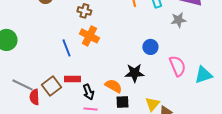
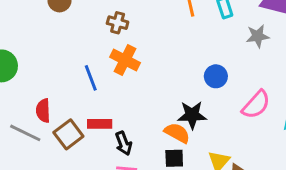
pink semicircle: (177, 66) -> (256, 105), turned 65
orange semicircle: (113, 86) -> (177, 133), moved
red semicircle: (34, 97) -> (43, 111), moved

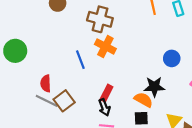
brown cross: (118, 23) -> (100, 19), size x1.6
red rectangle: (100, 124) -> (106, 93), moved, turned -63
gray line: (25, 133) -> (47, 101), moved

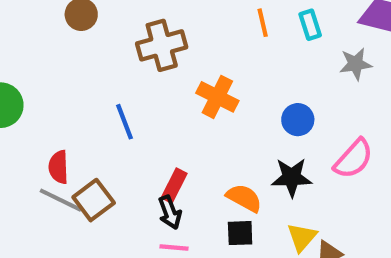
brown cross: (100, 19) -> (162, 45), turned -30
orange cross: (105, 46) -> (217, 97), moved
black star: (154, 87) -> (292, 177), moved

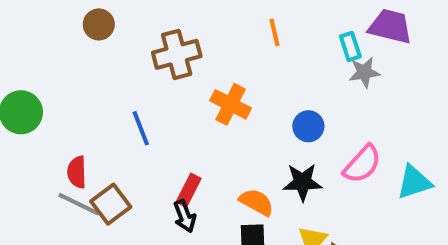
cyan rectangle: (310, 25) -> (350, 46), moved

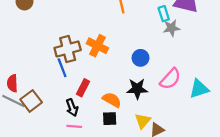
brown cross: (177, 54) -> (68, 49), moved
blue line: (141, 128) -> (62, 68), moved
red rectangle: (189, 190) -> (83, 88), moved

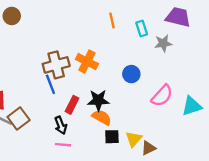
cyan rectangle: (164, 14) -> (142, 28), moved
black star: (137, 89) -> (98, 100), moved
black square: (110, 119) -> (112, 137), moved

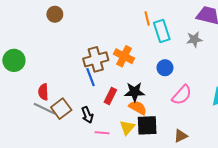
cyan rectangle: (142, 28) -> (162, 31), moved, size x1.5
pink semicircle: (162, 96) -> (182, 95), moved
black arrow: (61, 125) -> (87, 115), moved
black square: (112, 137) -> (147, 125), size x1.5
yellow triangle: (134, 139) -> (127, 127), moved

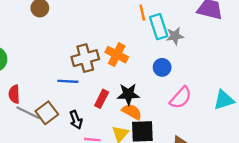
gray star: (194, 39) -> (175, 36), moved
blue line: (91, 77) -> (68, 81), moved, turned -66
red semicircle: (43, 92) -> (14, 94), moved

